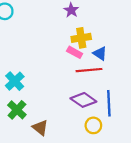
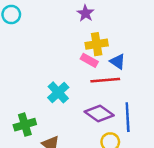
cyan cross: (15, 81) -> (58, 92), moved
green cross: (17, 110) -> (25, 125), turned 30

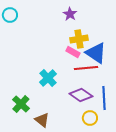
blue triangle: (118, 62) -> (96, 53), size x1.6
green cross: (25, 125) -> (21, 104), turned -30

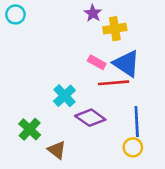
yellow cross: (79, 39) -> (115, 29), moved
purple diamond: (81, 95) -> (90, 118), moved
yellow circle: (90, 118) -> (133, 147), moved

